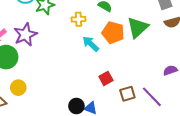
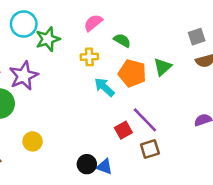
green triangle: (138, 27) -> (163, 67), size x0.7
yellow circle: (18, 88) -> (33, 141), moved
purple line: (152, 97) -> (145, 120), moved

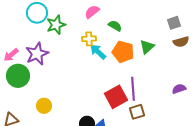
cyan arrow: (104, 87) -> (98, 52), moved
purple line: (145, 120) -> (133, 89), turned 40
red square: (123, 130) -> (116, 97), size x1.6

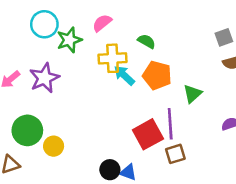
pink semicircle: (92, 12) -> (102, 23), moved
yellow cross: (89, 39) -> (113, 58), size x1.5
green triangle: (147, 47) -> (192, 94), moved
green circle: (18, 76) -> (27, 130), moved

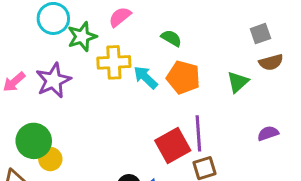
yellow cross: (113, 58) -> (114, 62), moved
green triangle: (192, 94) -> (238, 82), moved
yellow circle: (54, 146) -> (50, 159), moved

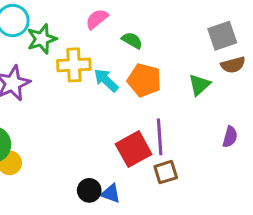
pink semicircle: (120, 17) -> (97, 19), moved
gray square: (260, 34) -> (222, 36), size x1.4
purple semicircle: (268, 133) -> (230, 137), turned 125

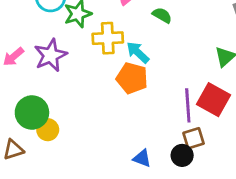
orange pentagon: (144, 80) -> (132, 78), moved
red square: (134, 149) -> (214, 100), moved, turned -32
black circle: (89, 190) -> (182, 155), moved

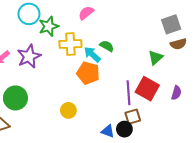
green semicircle: (162, 15) -> (107, 46), moved
yellow circle: (48, 130) -> (68, 110), moved
blue triangle: (142, 158) -> (108, 131), moved

